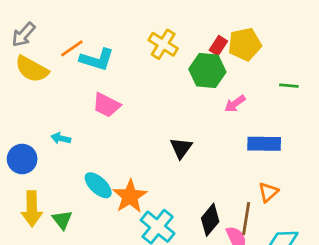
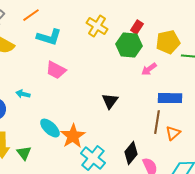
yellow pentagon: (245, 44) -> (168, 42), moved
orange line: (72, 48) -> (31, 15), moved
brown line: (246, 218) -> (157, 122), moved

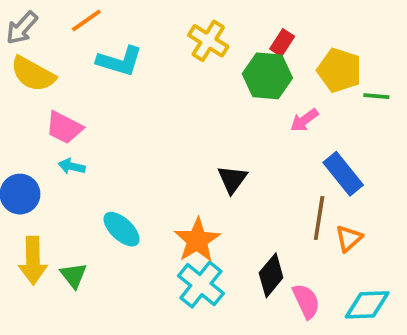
yellow pentagon: (168, 42) -> (339, 70), turned 30
pink trapezoid: (56, 70) -> (64, 128), moved
blue rectangle: (170, 98) -> (343, 174), turned 50
orange star: (73, 136) -> (197, 240), moved

